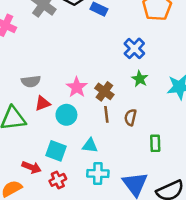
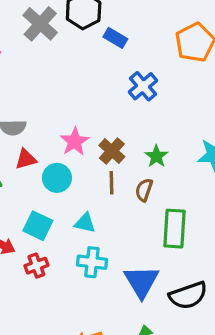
blue cross: (134, 48) -> (143, 86), moved
green star: (140, 79) -> (156, 156), moved
green rectangle: (155, 143) -> (174, 229), size x1.6

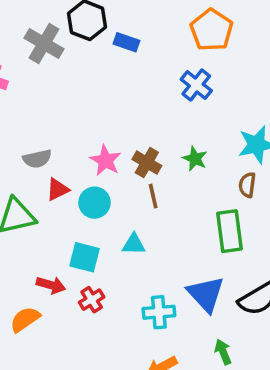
blue cross: (143, 86) -> (196, 85), moved
brown semicircle: (144, 190) -> (247, 185), moved
cyan cross: (92, 262) -> (159, 312), moved

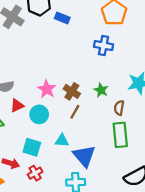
blue cross: (196, 85) -> (103, 46), turned -30
brown semicircle: (247, 185) -> (119, 108), moved
brown line: (153, 196) -> (75, 112), turned 40
blue triangle: (206, 294) -> (84, 156), moved

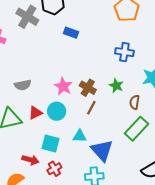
blue rectangle: (62, 18) -> (71, 33), moved
blue cross: (103, 46) -> (124, 52), moved
red triangle: (17, 106) -> (35, 113), moved
green rectangle: (120, 135) -> (136, 129), turned 50

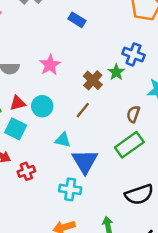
pink star: (63, 86) -> (50, 65), moved
green star: (116, 86) -> (116, 72), moved
brown cross: (88, 88) -> (93, 80), moved
cyan square: (50, 144) -> (16, 129), moved

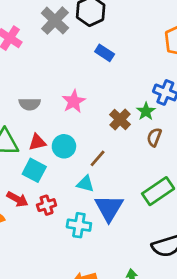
brown line: (83, 110) -> (98, 158), moved
brown semicircle: (133, 114) -> (154, 137), moved
red cross: (26, 171) -> (47, 205), moved
cyan cross: (70, 189) -> (79, 225), moved

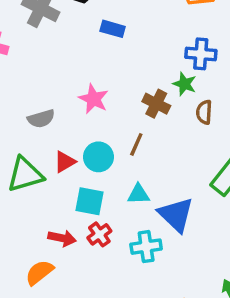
brown line: (98, 158) -> (136, 144), moved
cyan square: (34, 170) -> (89, 201), moved

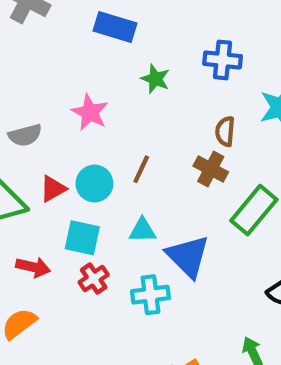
blue rectangle: (113, 29) -> (115, 27), size x1.4
green star: (184, 84) -> (155, 79), moved
brown cross: (156, 104) -> (211, 169), moved
red arrow: (62, 238) -> (33, 267), moved

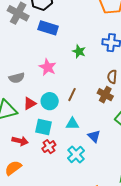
blue rectangle: (115, 27) -> (48, 28), moved
blue triangle: (188, 256) -> (94, 136), size x0.6
cyan cross: (150, 295) -> (76, 154), turned -36

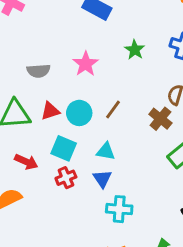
blue triangle: (94, 136) -> (102, 179), moved
cyan cross: (76, 154) -> (119, 209), moved, turned 36

